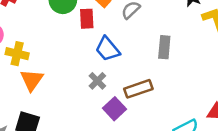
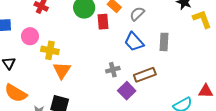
blue trapezoid: (108, 49) -> (134, 42), moved
gray cross: (97, 81) -> (113, 70), turned 32

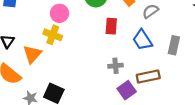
red rectangle: (103, 22) -> (111, 26), moved
pink circle: (30, 36) -> (60, 13), moved
orange triangle: (62, 70) -> (32, 54), moved

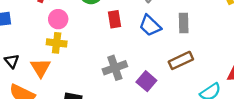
gray cross: (116, 66) -> (115, 68), moved, size x1.5
brown rectangle: (148, 77) -> (181, 60), moved

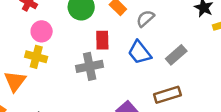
gray rectangle: (184, 23) -> (176, 55), turned 42
gray cross: (115, 68) -> (90, 66), moved

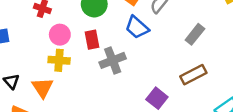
red rectangle: (102, 40) -> (92, 40), moved
blue trapezoid: (140, 52) -> (137, 27), moved

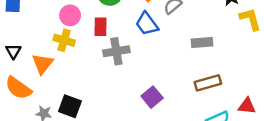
gray rectangle: (195, 34) -> (202, 42), turned 35
brown rectangle: (193, 75) -> (208, 83), moved

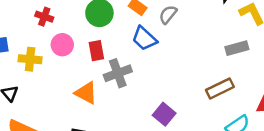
yellow cross: (64, 40) -> (30, 59), moved
gray rectangle: (202, 42) -> (237, 48), moved
orange triangle: (42, 64) -> (86, 93), moved, turned -30

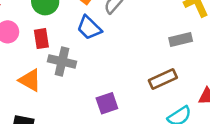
gray cross: (118, 73) -> (62, 61), turned 32
purple square: (164, 114) -> (107, 103), turned 30

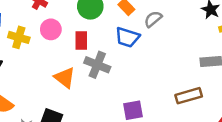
blue trapezoid: (89, 28) -> (127, 37), turned -35

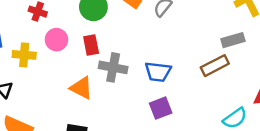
blue trapezoid: (127, 37) -> (158, 72), moved
brown rectangle: (189, 96) -> (215, 66), moved

